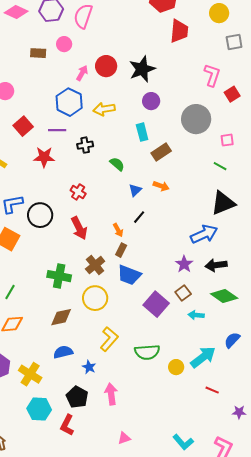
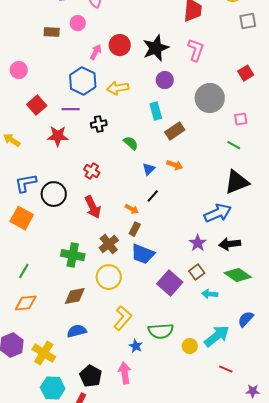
pink L-shape: (212, 75) -> (196, 50), moved
orange arrow: (118, 230) -> (132, 209), turned -32
blue star: (89, 367) -> (136, 346), moved

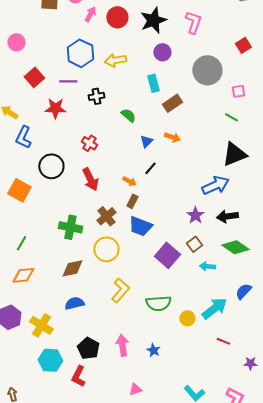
pink arrow: (96, 52) -> (90, 14), moved
blue L-shape: (26, 183) -> (23, 137), moved, turned -55
blue star: (136, 346) -> (153, 350), moved

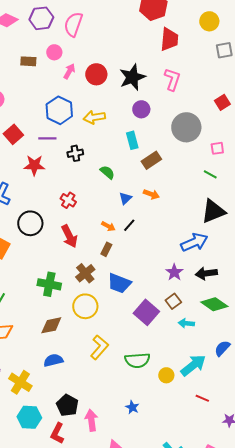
orange arrow: (129, 181) -> (108, 226), moved
brown rectangle: (132, 201) -> (106, 249), moved
pink arrow: (122, 345) -> (91, 420), moved

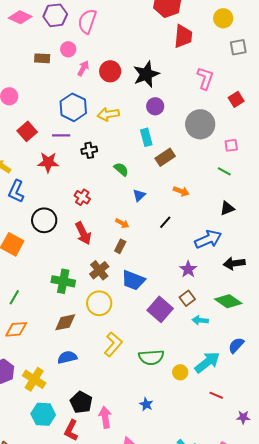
pink L-shape: (172, 79) -> (205, 78), moved
orange arrow: (151, 194) -> (181, 191), moved
black triangle: (213, 211) -> (227, 208), size x0.6
black line: (129, 225) -> (165, 222), moved
black arrow: (206, 273) -> (234, 263), moved

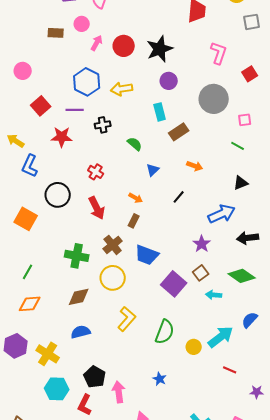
green semicircle: (151, 357) -> (165, 332), turned -65

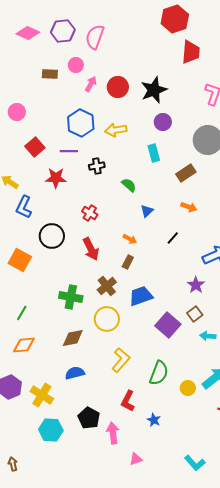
brown rectangle: (179, 132) -> (186, 173), moved
blue trapezoid: (147, 255) -> (141, 296), turned 140
red L-shape: (85, 405) -> (128, 401), moved

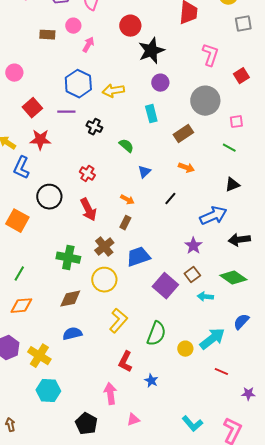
red circle: (118, 87) -> (130, 26), moved
black cross: (97, 166) -> (94, 127), turned 35
red star: (56, 178) -> (40, 140), moved
black pentagon: (89, 418) -> (86, 424), moved

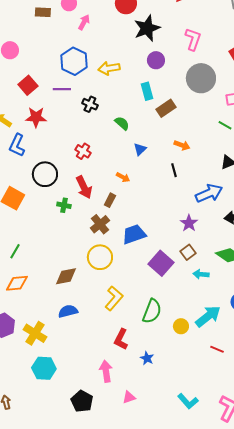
pink L-shape: (210, 55) -> (193, 39), moved
brown rectangle: (183, 134) -> (166, 108), moved
black line: (170, 199) -> (174, 170), moved, turned -56
brown rectangle: (125, 223) -> (110, 200), moved
green cross: (68, 258) -> (64, 205), moved, size x0.6

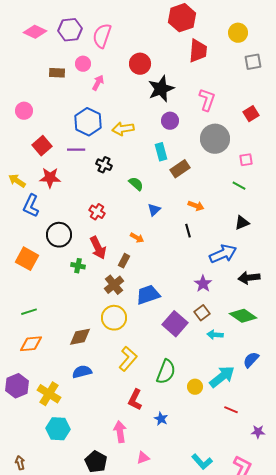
green line: (15, 251) -> (29, 312), turned 42

